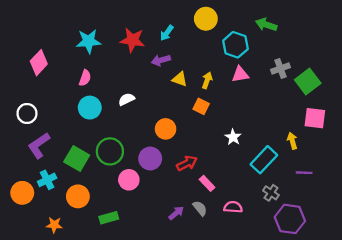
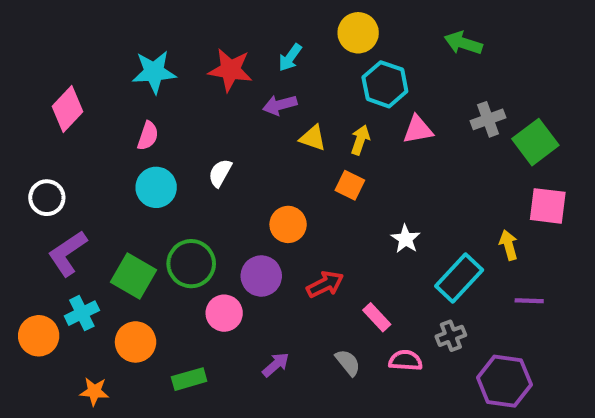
cyan hexagon: (235, 45) -> (385, 84), moved
white semicircle: (126, 99) -> (220, 173), turned -35
pink rectangle: (207, 183) -> (377, 317), moved
gray cross: (271, 193) -> (451, 336), moved, turned 35
purple arrow: (176, 213) -> (276, 365), moved

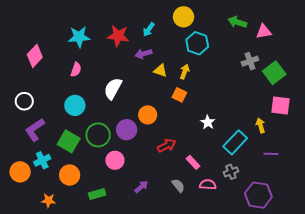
pink triangle: (418, 130) -> (264, 32), moved
white semicircle: (220, 173) -> (113, 89), size x1.5
cyan circle: (156, 187) -> (75, 105), moved
purple circle: (261, 276) -> (127, 130), moved

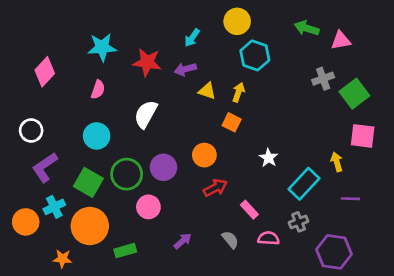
red star: (118, 36) -> (147, 62), moved
orange circle: (148, 115) -> (204, 155), moved
orange circle: (70, 175) -> (90, 226), size x1.4

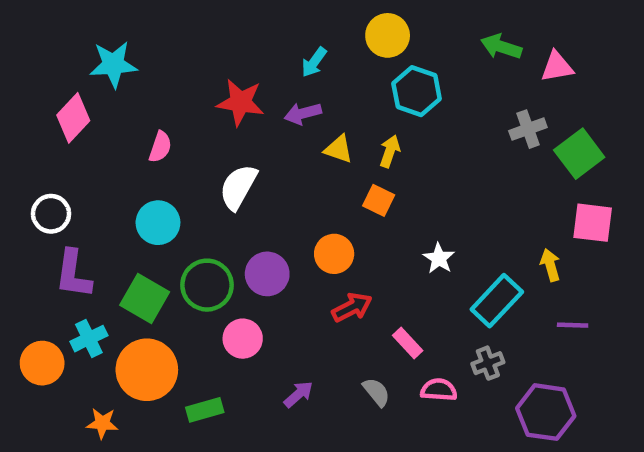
cyan star: (102, 47) -> (113, 64), moved
purple L-shape: (45, 167) -> (73, 274), turned -48

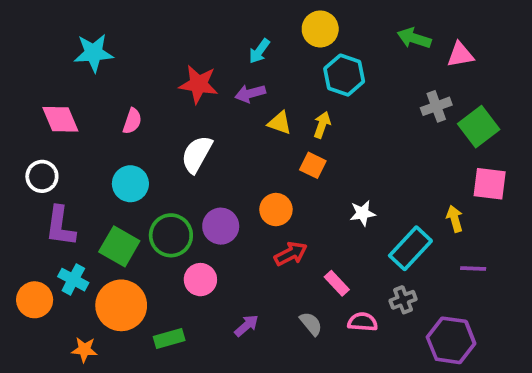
pink diamond: (73, 118) -> (60, 119), moved, turned -66
white star: (439, 258) -> (363, 213), turned 30
cyan cross: (89, 339) -> (73, 280), turned -36

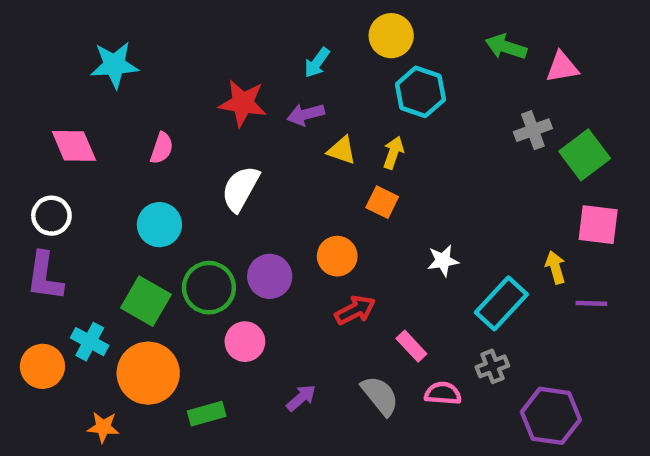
purple L-shape: (60, 226) -> (45, 276), moved
purple line: (473, 268) -> (591, 303), moved
gray semicircle: (311, 324) -> (380, 396), size x1.4

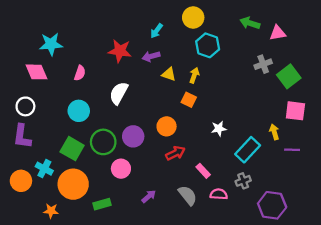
cyan star: (114, 65) -> (51, 44), moved

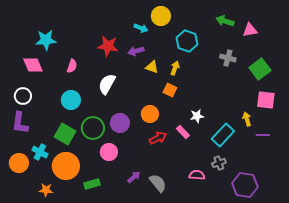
yellow circle: (193, 18) -> (161, 16), moved
cyan arrow: (157, 31) -> (141, 28), turned -104
gray cross: (263, 64) -> (228, 58), moved, turned 35
pink rectangle: (203, 171) -> (183, 132), moved
gray semicircle: (188, 195) -> (158, 183), moved

